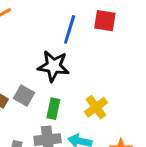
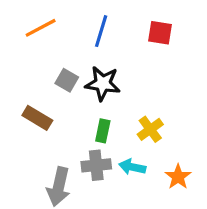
blue line: (70, 29) -> (101, 31), moved
gray square: (24, 95) -> (67, 80), moved

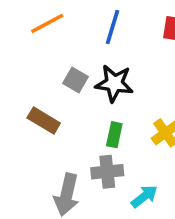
cyan arrow: (132, 167) -> (144, 196), moved, turned 130

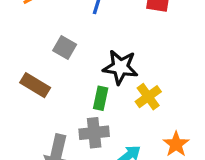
black star: (114, 83) -> (120, 67), moved

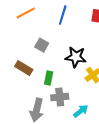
green rectangle: (101, 98) -> (49, 78), moved

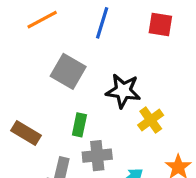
gray square: (42, 45) -> (68, 71), size x1.5
brown rectangle: (24, 68) -> (26, 133), moved

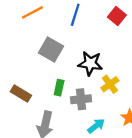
red square: (160, 24) -> (117, 16), turned 30
gray cross: (97, 156) -> (81, 99), moved

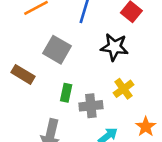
black star: (90, 63) -> (114, 47), moved
brown rectangle: (21, 93) -> (23, 74), moved

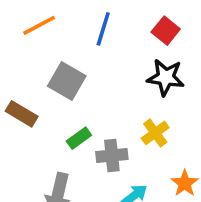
black star: (114, 47) -> (166, 77), moved
green rectangle: (66, 93) -> (79, 138), turned 42

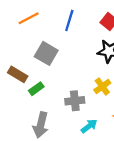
green rectangle: (79, 138) -> (36, 89), moved

